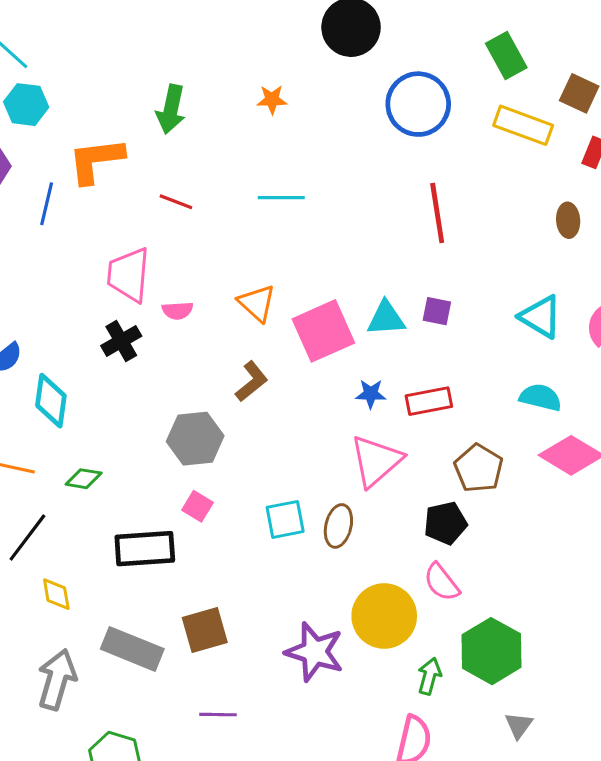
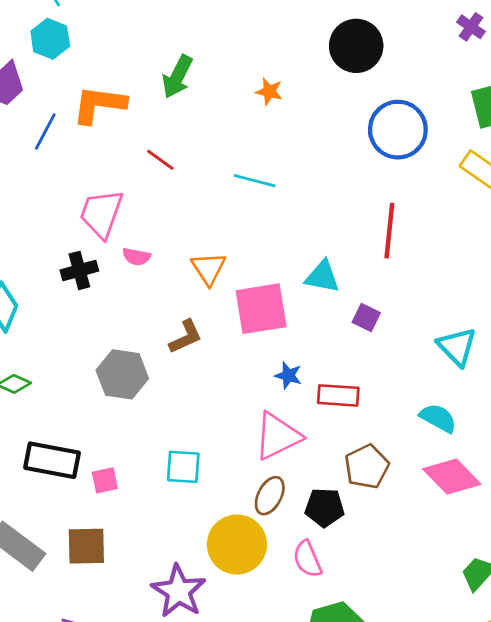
cyan triangle: (386, 318) -> (322, 277), moved
pink square: (197, 506) -> (105, 480), moved, turned 32
brown ellipse: (338, 526) -> (270, 496), moved
yellow circle: (384, 616) -> (237, 544), moved

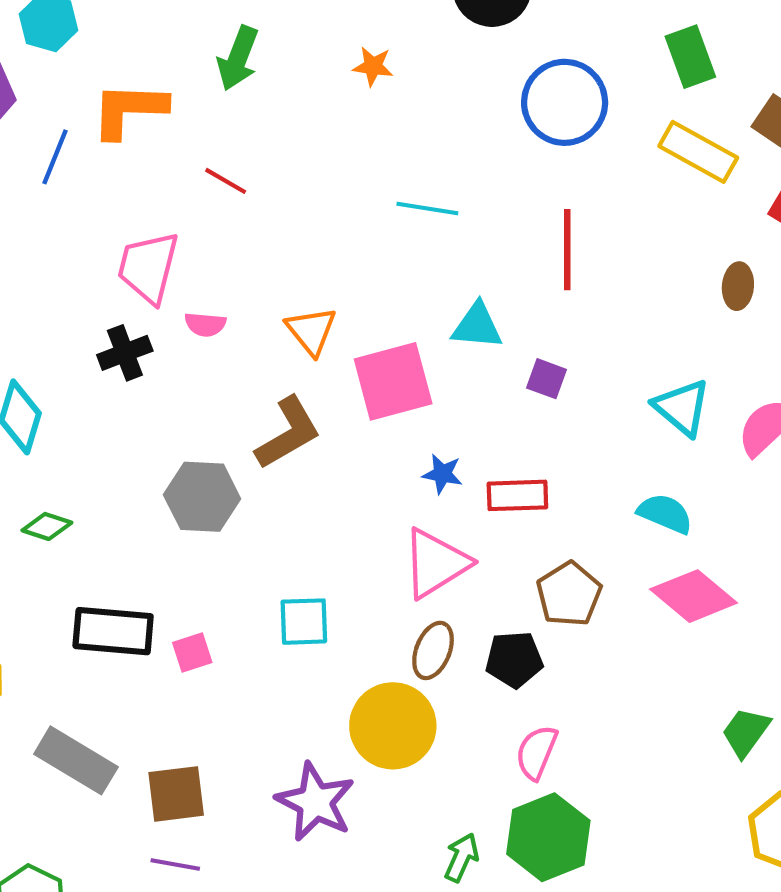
cyan line: (255, 181) -> (427, 209), moved
brown L-shape: (186, 337) -> (288, 433), size x1.4
brown square: (86, 546) -> (176, 794), moved
pink semicircle: (307, 559) -> (536, 752), moved, turned 51

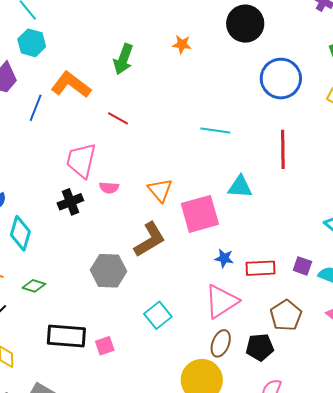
orange star: (373, 66) -> (182, 44), moved
orange L-shape: (129, 110) -> (71, 85), turned 36
purple square: (547, 379) -> (302, 266), moved
cyan square: (304, 622) -> (158, 315), moved, turned -36

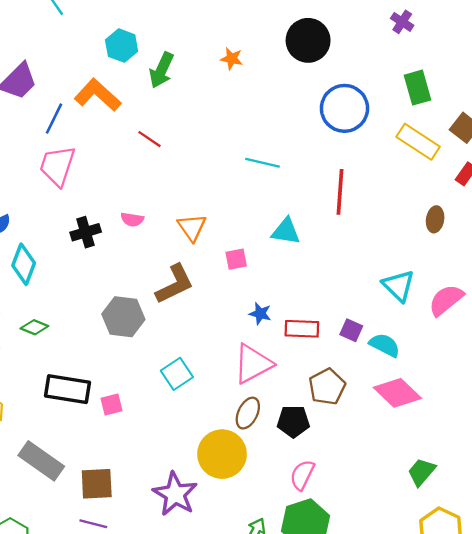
cyan hexagon: (32, 43) -> (122, 46), moved
pink trapezoid: (81, 160) -> (57, 166), moved
pink square: (200, 214) -> (236, 259), size x0.5

